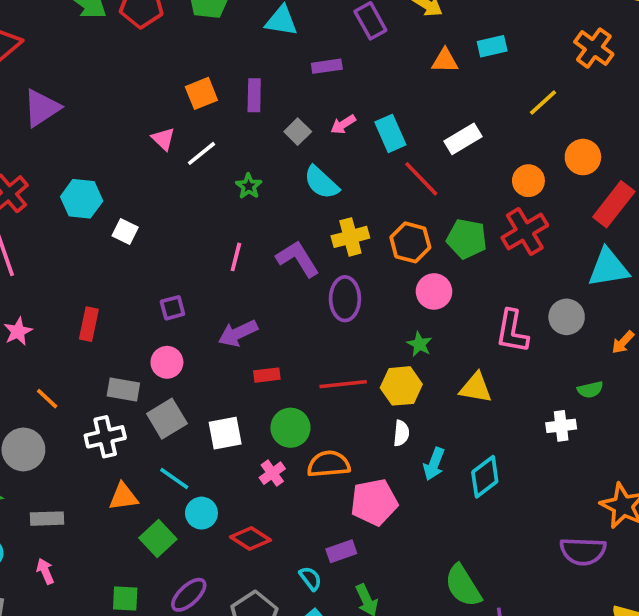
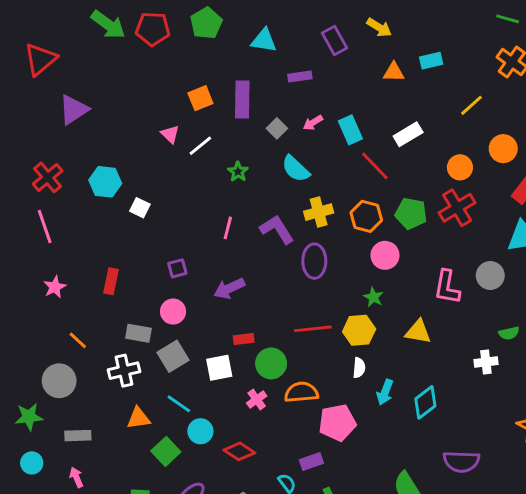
purple rectangle: (254, 95) -> (242, 100), size x1.4
red rectangle: (267, 375) -> (244, 339), moved
purple semicircle: (583, 551) -> (461, 461), moved

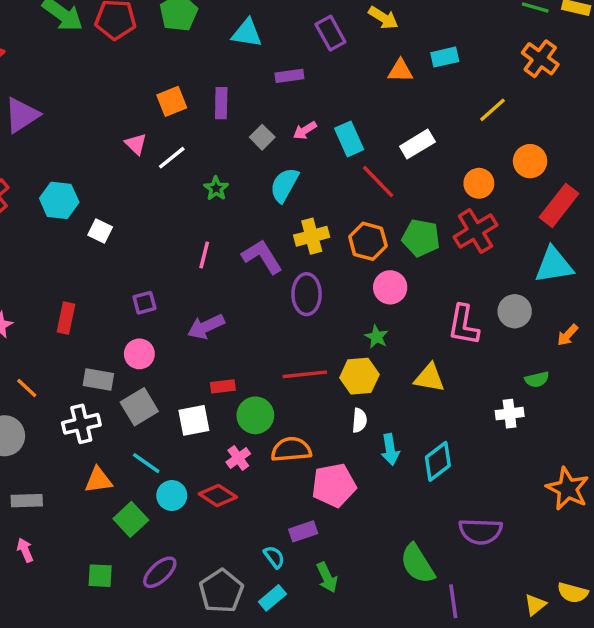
purple rectangle: (242, 100) -> (221, 103), size x0.7
cyan semicircle: (296, 169) -> (284, 185), turned 76
cyan arrow: (385, 392) -> (390, 449), turned -30
red diamond: (239, 451) -> (218, 495), moved

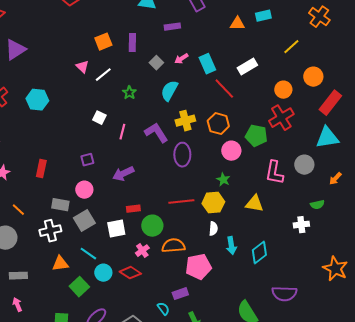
white square: (100, 231) -> (99, 118), moved
green pentagon: (421, 238) -> (256, 136), moved

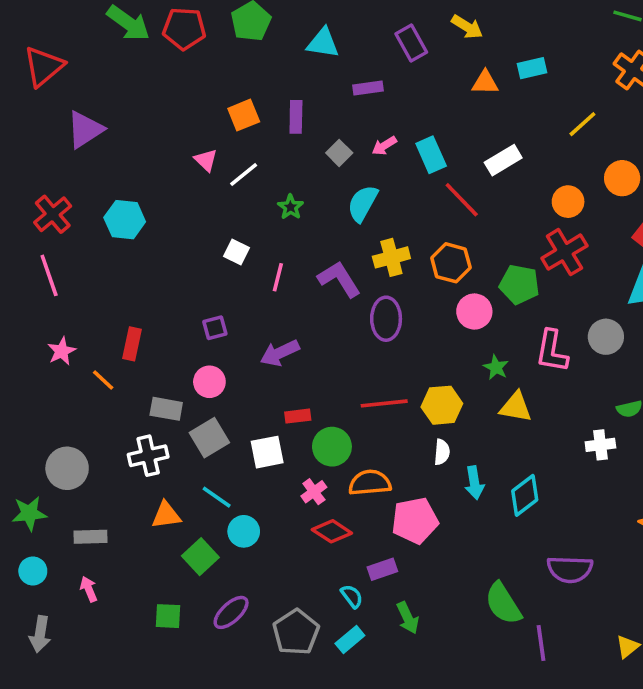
green star: (223, 180) -> (496, 367), moved
orange line: (18, 210) -> (103, 380), moved
red diamond: (130, 273) -> (332, 531), moved

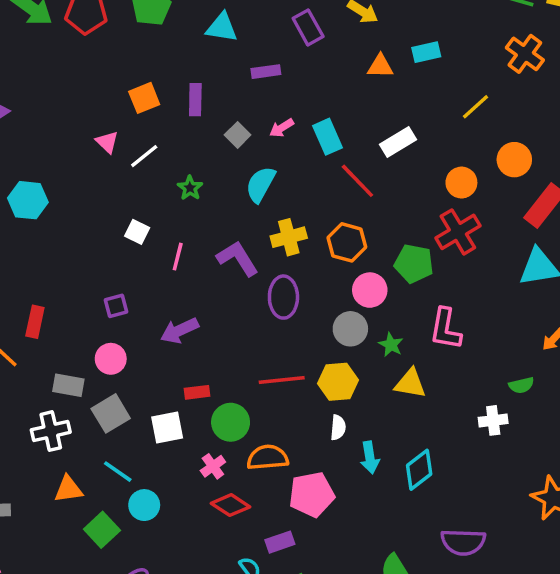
gray circle: (606, 337) -> (350, 329), moved

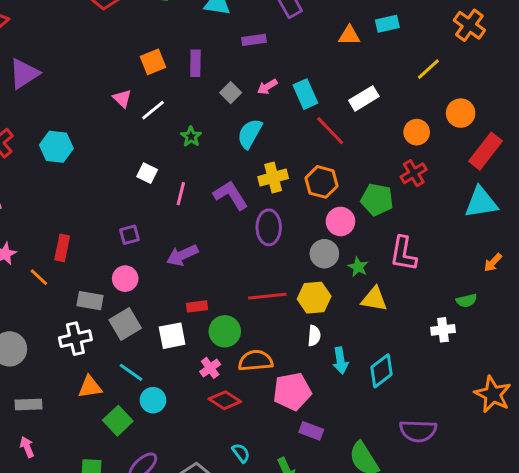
red cross: (458, 232) -> (414, 173), size x0.7
purple rectangle: (280, 542) -> (311, 431), moved, turned 40

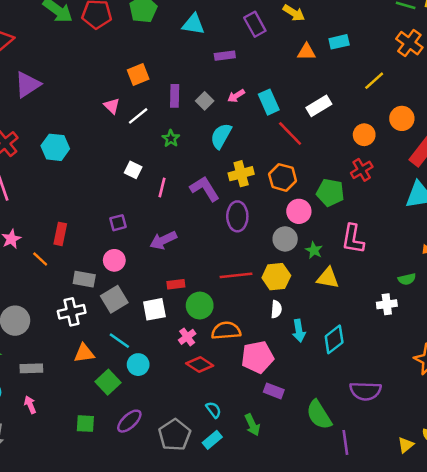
purple rectangle: (195, 63) -> (175, 96), moved

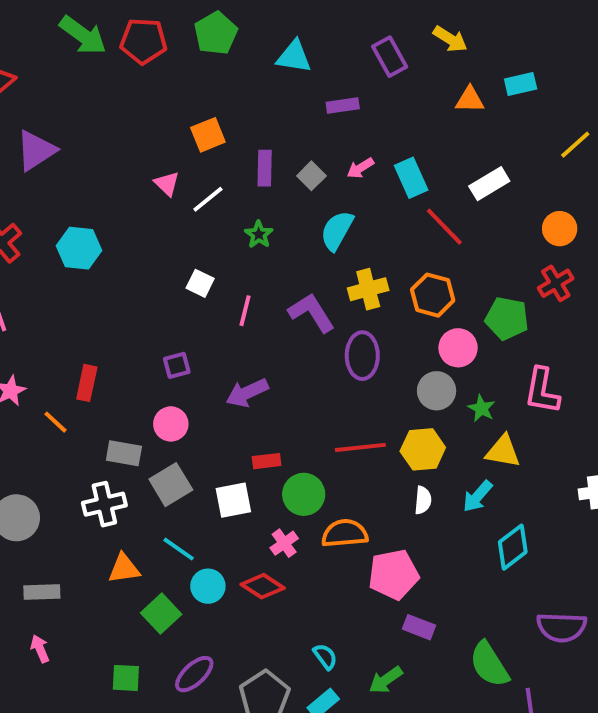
cyan arrow: (299, 331) -> (478, 496), moved, turned 50
red diamond: (200, 365) -> (263, 586), moved
green arrow: (252, 425) -> (386, 680), turned 80

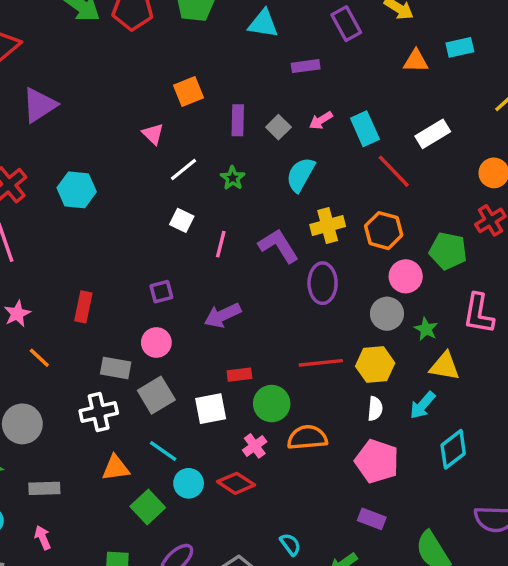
white line: (208, 199) -> (183, 169), moved
orange line: (56, 422) -> (39, 358), moved
pink pentagon: (394, 574) -> (377, 461), moved, turned 30

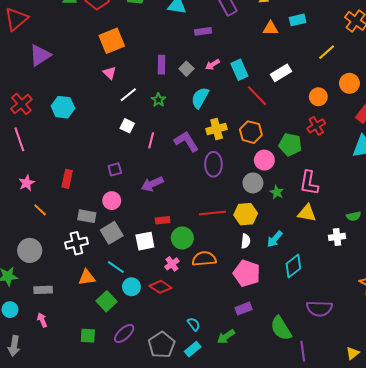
orange square: (189, 91) -> (112, 41), moved, size x1.4
yellow triangle: (445, 366) -> (307, 213), moved
purple rectangle: (372, 519) -> (244, 309), turned -42

